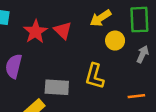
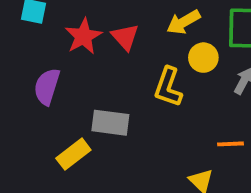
yellow L-shape: (95, 76) -> (168, 87), moved

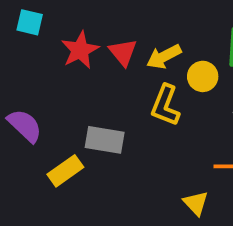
yellow arrow: (183, 22) -> (164, 57), moved
purple semicircle: (47, 87) -> (25, 126), moved, turned 114

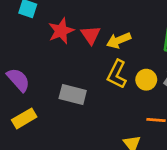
yellow circle: (203, 76) -> (146, 80), moved
yellow rectangle: (65, 171) -> (24, 118), moved

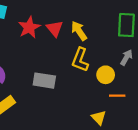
yellow arrow: (119, 40) -> (79, 31), turned 84
yellow circle: (146, 80) -> (106, 75), moved

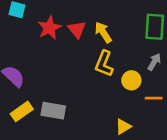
gray rectangle: (44, 81) -> (53, 111), moved
orange line: (117, 96) -> (154, 98), moved
yellow triangle: (99, 118) -> (123, 127), turned 42

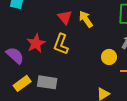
red star: (49, 28) -> (36, 43), moved
yellow L-shape: (104, 64) -> (61, 44), moved

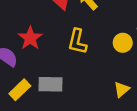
yellow L-shape: (61, 44) -> (77, 42), moved

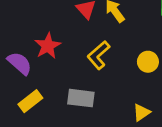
yellow L-shape: (77, 42) -> (99, 55), turned 30
gray rectangle: (50, 84) -> (81, 98), moved

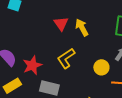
red star: (48, 46) -> (32, 65), moved

